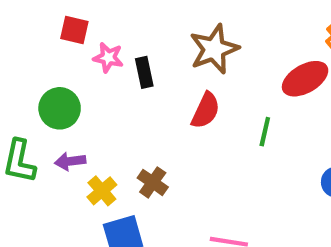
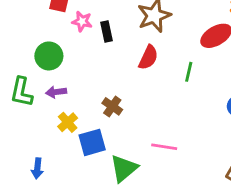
yellow cross: (102, 191) -> (68, 122), moved

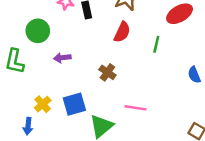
purple arrow: (56, 92) -> (62, 58), moved
brown cross: (112, 106) -> (107, 72), moved
yellow cross: (68, 122) -> (43, 104), moved

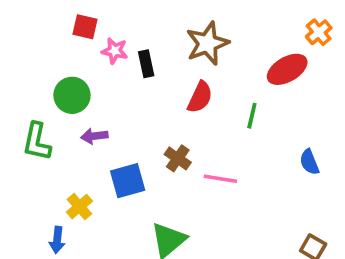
purple arrow: (62, 58) -> (94, 136), moved
blue square: (74, 104) -> (128, 181), moved
pink line: (136, 108) -> (220, 179), moved

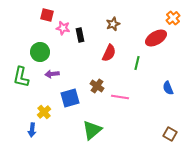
brown star: (207, 43) -> (113, 24), size x0.6

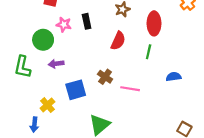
pink star: (63, 28) -> (64, 25), moved
red ellipse: (156, 38) -> (154, 23), moved, turned -60
blue semicircle: (168, 88) -> (174, 77), moved, turned 104

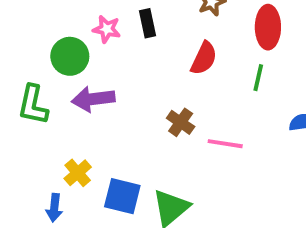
purple arrow: (56, 64) -> (93, 99), size x1.5
blue square: (76, 90) -> (122, 196), moved, turned 30

